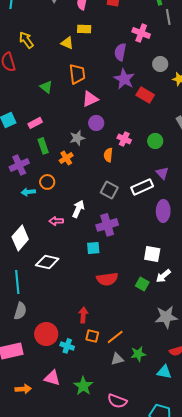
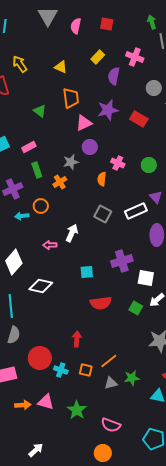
yellow rectangle: (84, 29) -> (98, 57), moved, turned -48
purple star: (124, 79) -> (108, 110), moved, turned 30
purple cross: (107, 225) -> (122, 261), moved
orange square: (92, 336) -> (86, 370), moved
orange arrow: (23, 389) -> (23, 405), moved

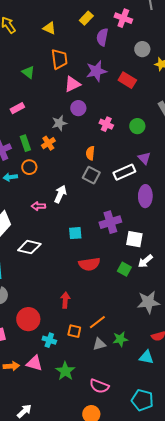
green rectangle: (37, 170) -> (25, 143), moved
orange semicircle: (102, 179) -> (90, 153), moved
cyan cross: (61, 370) -> (49, 340), moved

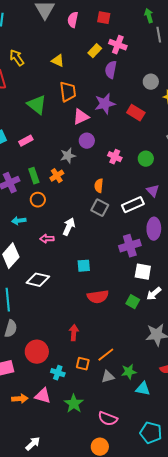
pink cross: (123, 18) -> (118, 45), moved
green triangle: (28, 72) -> (37, 105), size x1.5
cyan arrow: (10, 177) -> (19, 221), moved
purple cross: (110, 222) -> (130, 246), moved
cyan triangle: (146, 357) -> (143, 389), moved

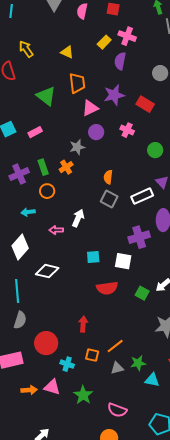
pink cross: (115, 157) -> (127, 130), moved
white square: (143, 272) -> (123, 261), moved

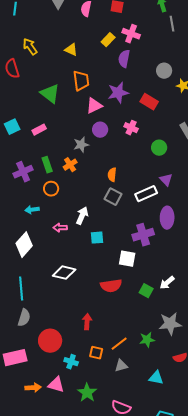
cyan square: (93, 257) -> (97, 238), moved
white diamond: (47, 271) -> (64, 273), moved
green star: (138, 363) -> (147, 340), moved

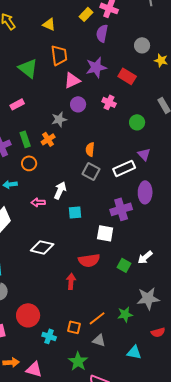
red arrow: (87, 322) -> (71, 281), moved
gray triangle: (121, 366) -> (99, 340), turned 32
pink triangle: (56, 385) -> (34, 369), moved
green star: (87, 393) -> (78, 361), moved

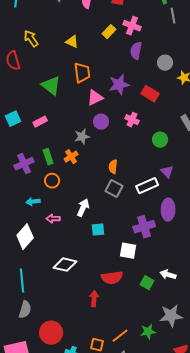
purple semicircle: (102, 33) -> (136, 51), moved
pink arrow: (38, 202) -> (53, 219), moved
white arrow: (145, 257) -> (168, 275), turned 56

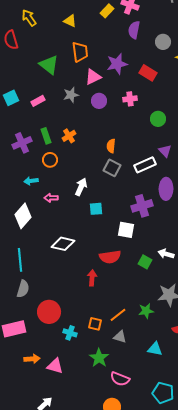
pink cross: (132, 120) -> (130, 99), turned -32
gray star: (82, 137) -> (71, 95), moved

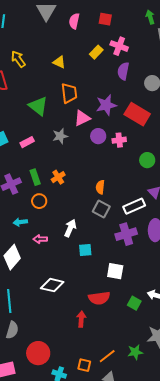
red rectangle: (148, 73) -> (137, 114), size x1.4
purple circle: (99, 101) -> (98, 136), moved
purple cross: (142, 206) -> (126, 234), moved

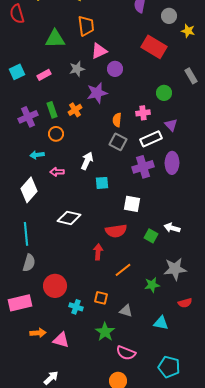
purple star: (106, 105) -> (97, 93), moved
green triangle: (38, 106) -> (55, 39), turned -40
pink cross: (119, 140) -> (143, 113), moved
orange line: (107, 356) -> (123, 270), moved

